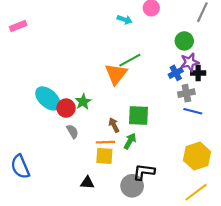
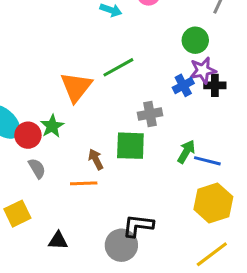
orange triangle: (116, 74) -> (76, 87), moved
gray cross: (186, 93) -> (150, 114), moved
blue line: (193, 111) -> (207, 161), moved
green arrow: (130, 141) -> (186, 152), moved
yellow square: (104, 156) -> (17, 214), moved, turned -30

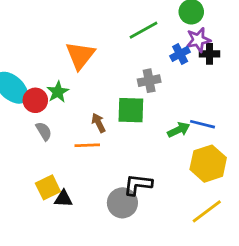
green line: (118, 67) -> (143, 30), moved
green arrow: (186, 152) -> (179, 130), moved, turned 35
yellow square: (17, 214) -> (48, 187), moved

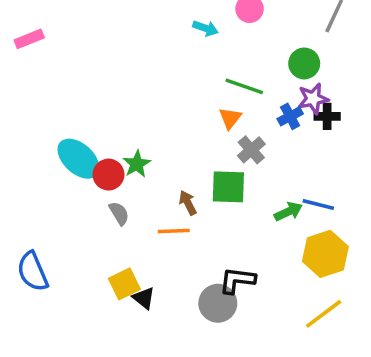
green line: (143, 30) -> (244, 86), turned 48
orange triangle: (80, 55) -> (230, 118), moved, size x0.6
gray cross: (149, 81) -> (251, 150), turned -30
black triangle: (63, 199) -> (144, 298), turned 36

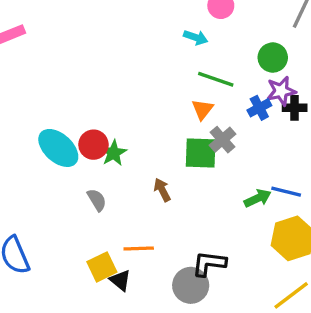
cyan arrow: (205, 28) -> (196, 37), moved
red circle: (108, 175) -> (93, 145), moved
green square: (228, 187) -> (201, 153), moved
orange line: (174, 231) -> (139, 248), moved

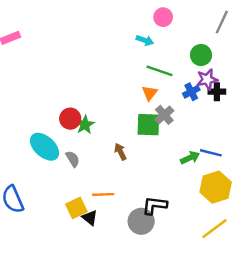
cyan ellipse: (58, 148) -> (45, 147), moved

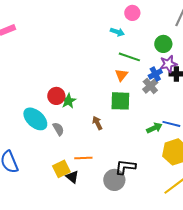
gray cross: (164, 115) -> (150, 86), moved

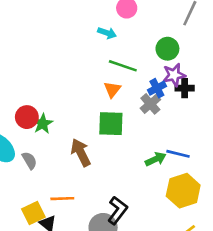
brown arrow: (97, 123) -> (81, 153), size x1.5
black L-shape: (125, 167) -> (118, 210), turned 120

